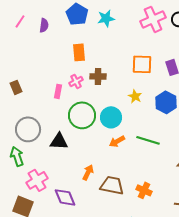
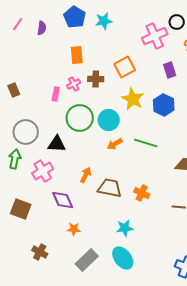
pink cross: (153, 19) -> (155, 36), moved
orange square: (142, 64) -> (125, 67), moved, turned -30
yellow star: (135, 96) -> (133, 99), size x1.6
green arrow: (17, 156) -> (15, 159), turned 30
pink cross: (37, 180) -> (43, 171), moved

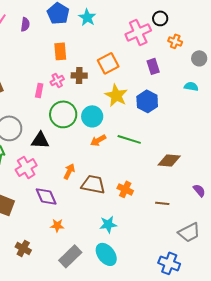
cyan star: (104, 21) -> (87, 17), turned -30

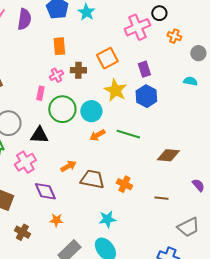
purple semicircle: (25, 24) -> (24, 19), size x1.5
purple rectangle: (153, 66) -> (144, 69), moved
pink rectangle: (39, 90) -> (40, 93), moved
orange arrow: (69, 171) -> (68, 166), turned 35
brown cross: (23, 248) -> (22, 232), moved

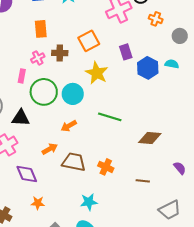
blue hexagon: (146, 96) -> (148, 68), moved
orange arrow: (97, 135) -> (69, 126), moved

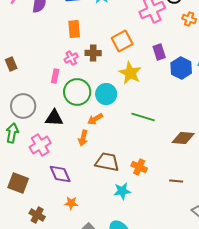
orange arrow: (69, 126) -> (95, 119), moved
orange arrow: (50, 149) -> (83, 138), moved, turned 133
cyan star: (89, 202) -> (122, 191), moved

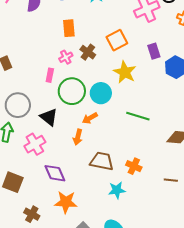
brown cross: (93, 53) -> (88, 52), turned 35
black triangle: (54, 118) -> (49, 117), turned 36
orange star: (71, 203) -> (66, 202), size x1.6

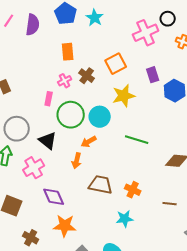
yellow star: (125, 72) -> (124, 96), turned 30
cyan star: (117, 190) -> (125, 219), moved

